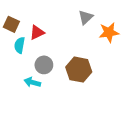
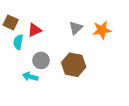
gray triangle: (86, 17) -> (76, 28), moved

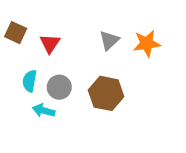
red triangle: (35, 30) -> (50, 43), turned -32
cyan semicircle: (18, 42) -> (30, 81), moved

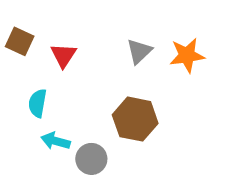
gray circle: (59, 87) -> (91, 159), moved

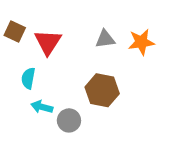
gray triangle: (139, 51) -> (105, 39), turned 35
red triangle: (63, 55) -> (48, 42), size x1.4

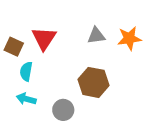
brown square: (15, 32) -> (14, 47), moved
cyan arrow: (42, 107) -> (26, 99), moved

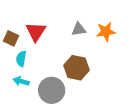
gray circle: (63, 110) -> (52, 90), size x1.5

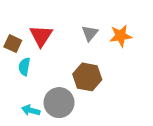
gray triangle: (79, 29) -> (90, 33), turned -42
cyan arrow: (21, 81) -> (31, 110), moved

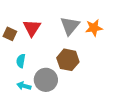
gray triangle: (90, 33) -> (70, 26), size x1.5
cyan semicircle: (24, 67) -> (21, 61), moved

